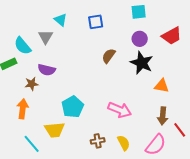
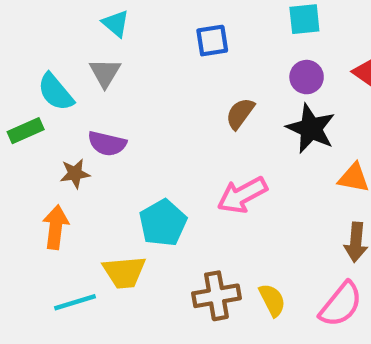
cyan triangle: (61, 20) -> (116, 23), moved
pink arrow: (120, 110) -> (242, 195), moved, turned 130
brown cross: (98, 141) -> (216, 296), size x1.5
cyan line: (32, 144) -> (75, 302), turned -66

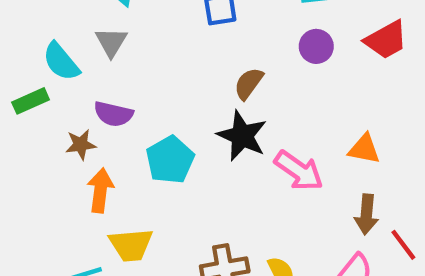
black star: (311, 129) -> (242, 136), moved
pink arrow: (242, 195) -> (299, 171), moved, turned -117
cyan pentagon: (163, 223) -> (170, 160), moved
orange arrow: (56, 227) -> (100, 190), moved

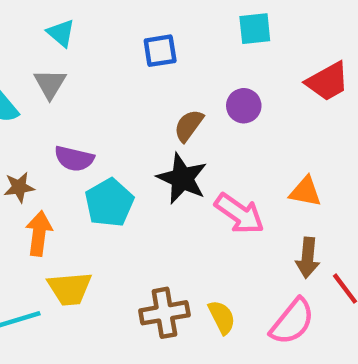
purple circle: (316, 46) -> (244, 106), moved
purple semicircle: (113, 114) -> (74, 159), moved

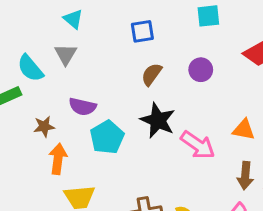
brown semicircle: (189, 126) -> (152, 74), moved

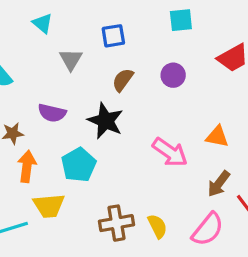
gray triangle: (66, 54) -> (71, 59), moved
black star: (158, 120) -> (105, 121), moved
cyan pentagon: (107, 137) -> (79, 165), moved
brown arrow: (245, 176) -> (219, 184), turned 32

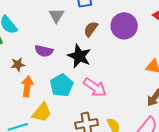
purple circle: (173, 75) -> (124, 26), size x1.6
pink arrow: (170, 152) -> (95, 87), moved
yellow trapezoid: (49, 206) -> (42, 112), turned -45

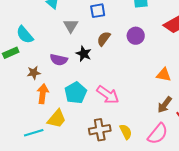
purple circle: (124, 26) -> (136, 36), size x0.7
black star: (79, 56) -> (84, 54), moved, size x0.7

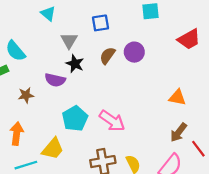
purple circle: (136, 36) -> (134, 52), moved
black star: (84, 54) -> (75, 64), moved
orange arrow: (43, 94) -> (17, 134), moved

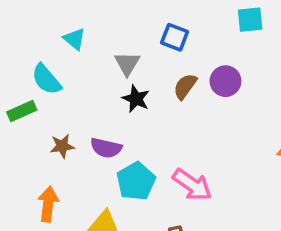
cyan triangle: (48, 14) -> (74, 39), moved
blue square: (100, 23) -> (175, 37), turned 30
purple semicircle: (55, 80) -> (106, 148), moved

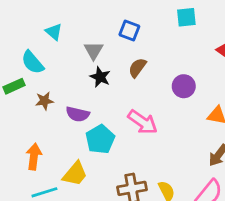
purple circle: (225, 81) -> (184, 86), moved
brown star: (62, 146) -> (44, 101), moved
pink arrow: (192, 185) -> (143, 122), moved

